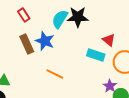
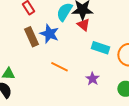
red triangle: (109, 40) -> (83, 25), moved
purple star: (110, 86) -> (92, 79), moved

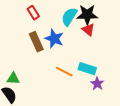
cyan rectangle: (100, 48) -> (87, 69), moved

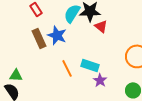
red triangle: (88, 30) -> (101, 26), moved
orange line: (64, 72) -> (67, 68), turned 36

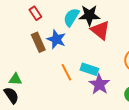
red triangle: (101, 26) -> (100, 30), size x1.5
purple star: (100, 80) -> (99, 84), size x1.5

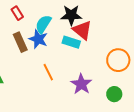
cyan semicircle: (71, 17) -> (43, 24), moved
cyan rectangle: (89, 69) -> (71, 42), moved

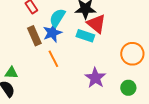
blue star: (38, 39) -> (52, 33), turned 30
orange line: (48, 72) -> (53, 59), moved

